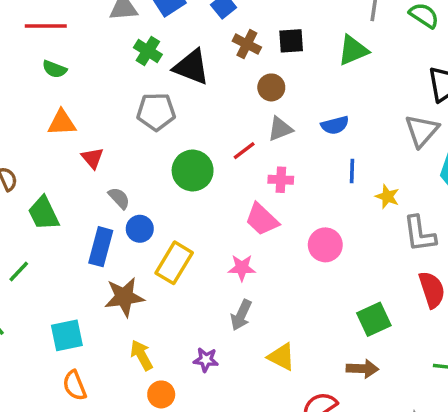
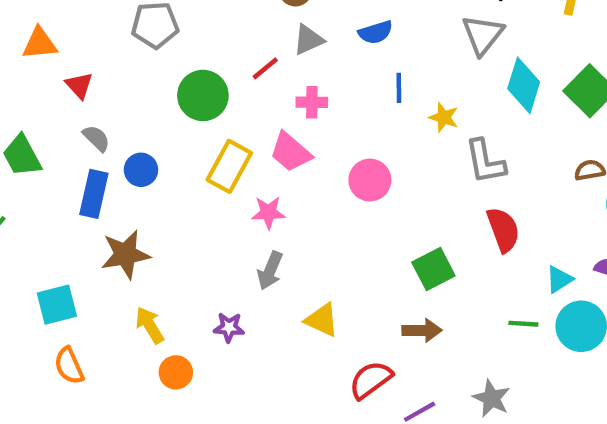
gray semicircle: (119, 198) -> (96, 138), moved
yellow rectangle: (174, 263) -> (229, 166), moved

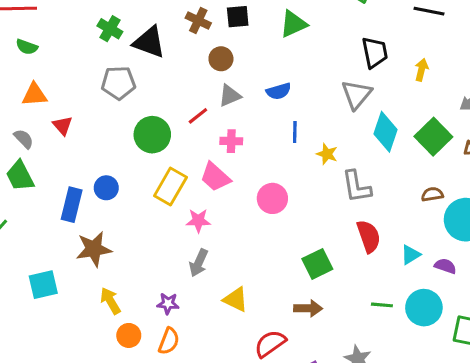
gray semicircle: (96, 138) -> (24, 139), moved
cyan triangle: (559, 279) -> (411, 255), moved
orange semicircle: (69, 366) -> (169, 341), moved, turned -136

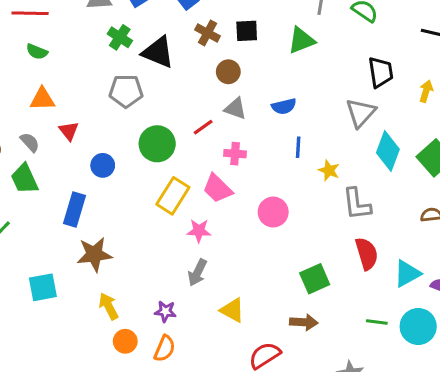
gray triangle: (230, 96) -> (235, 109), turned 40
blue circle: (106, 188) -> (103, 165), moved
cyan triangle: (411, 255) -> (407, 274), size x1.4

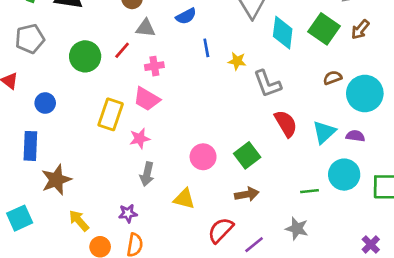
gray pentagon: (126, 91) -> (30, 39), moved
green circle: (157, 144) -> (85, 56), moved
pink circle: (273, 212) -> (203, 157), moved
green line: (377, 322) -> (310, 191), moved

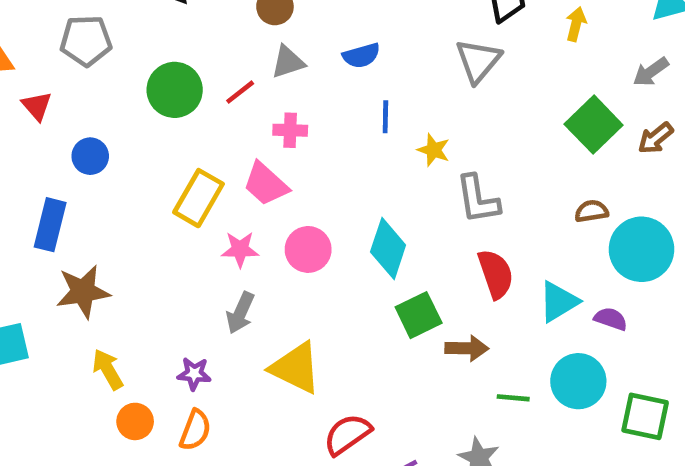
gray triangle: (146, 28) -> (288, 62), turned -35
cyan diamond: (283, 33) -> (388, 248), moved
pink circle: (203, 157) -> (308, 249), moved
brown arrow: (247, 194) -> (467, 348), moved
yellow triangle: (184, 199) -> (296, 368), size x1.4

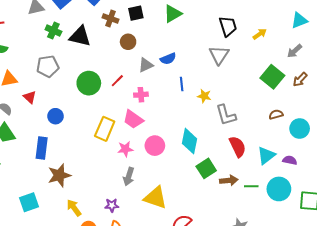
yellow arrow: (576, 24) -> (260, 34), turned 48
gray triangle: (288, 62) -> (146, 65), moved
cyan circle: (641, 249) -> (300, 128), size x0.7
green line: (513, 398) -> (251, 186), moved

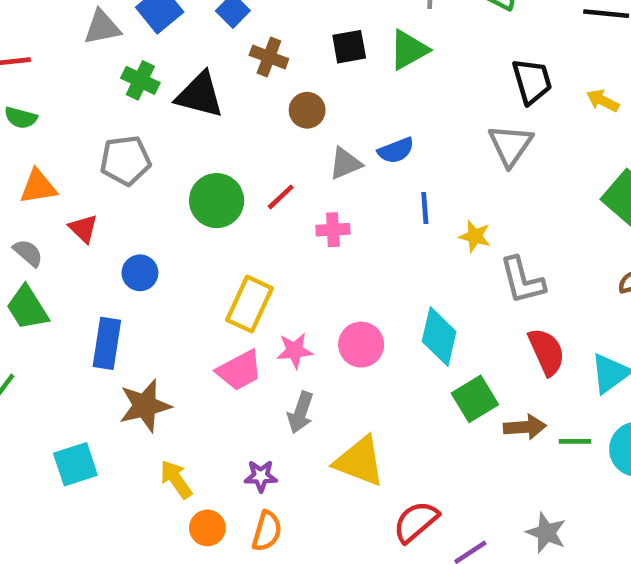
black square: (136, 13) -> (349, 47), moved
yellow arrow: (260, 34) -> (603, 101), turned -120
pink trapezoid: (133, 119) -> (239, 370), moved, turned -65

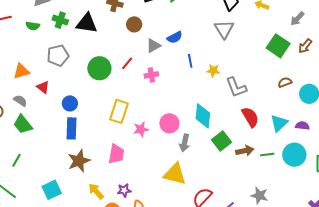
green semicircle: (21, 118) -> (33, 26), moved
blue rectangle: (107, 343) -> (71, 128), moved
pink trapezoid: (239, 370) -> (116, 154), moved, turned -45
gray arrow: (301, 412) -> (185, 143), moved
purple star: (261, 476) -> (124, 190), moved

